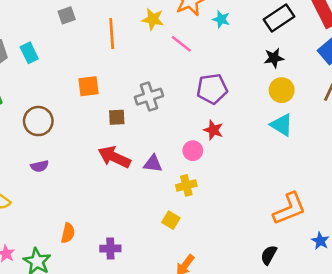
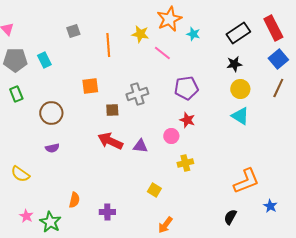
yellow cross: (186, 185) -> (185, 163), moved

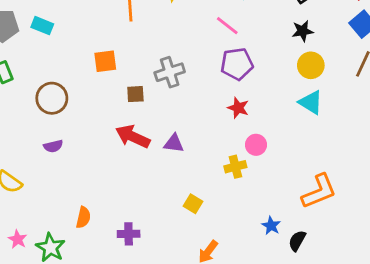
pink line: (162, 53) -> (227, 26), moved
cyan rectangle: (44, 60) -> (42, 26), turned -42
pink circle: (171, 136) -> (256, 145), moved
blue star: (270, 206) -> (271, 226), moved

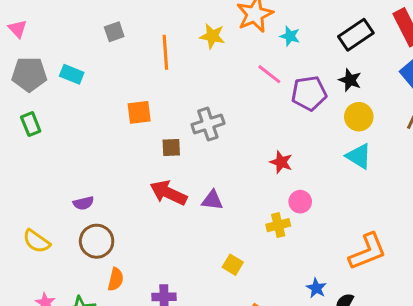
black star: (303, 31) -> (350, 80), turned 30
purple pentagon: (237, 64) -> (309, 93), moved
brown circle: (52, 98) -> (97, 241), moved

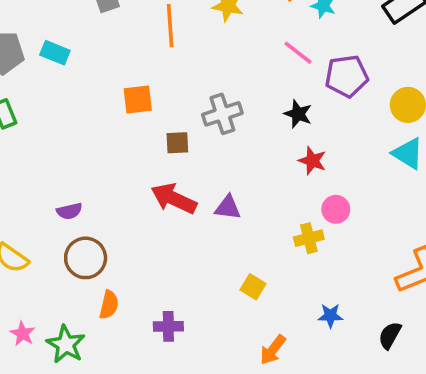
black star: (350, 80) -> (298, 114), moved
blue star: (316, 288) -> (330, 316), moved, turned -30

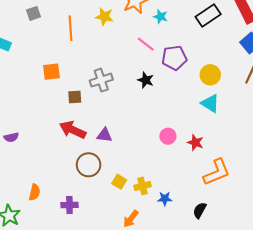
red star: (312, 161) -> (195, 143), moved
yellow cross: (309, 238) -> (143, 186), moved
brown circle: (86, 258) -> (89, 165), moved

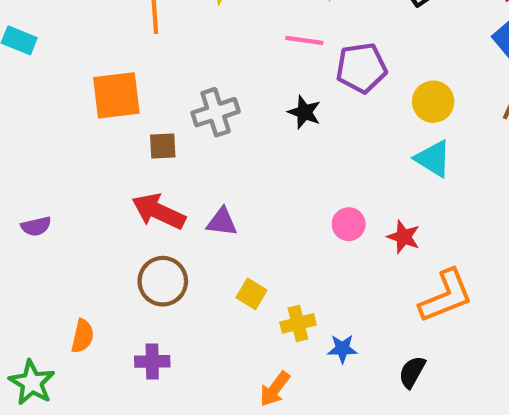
pink line: (146, 44) -> (304, 40), turned -30
orange square: (51, 72) -> (116, 95), size x1.4
brown circle: (89, 165) -> (163, 281), moved
yellow square: (119, 182) -> (252, 294), moved

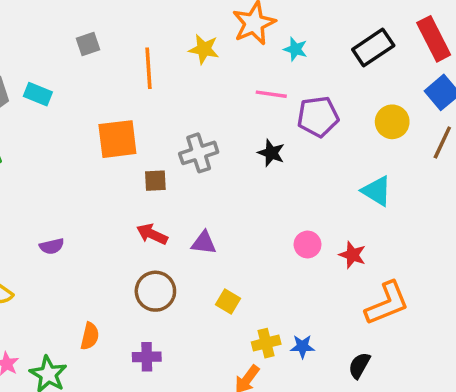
yellow circle: (433, 102) -> (392, 122), moved
red arrow: (159, 211) -> (152, 234), size x0.7
yellow cross: (298, 323) -> (266, 343), moved

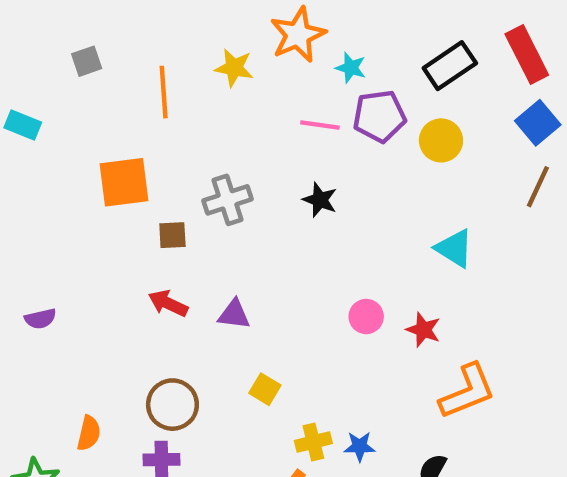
purple pentagon: (318, 117) -> (379, 116), moved
yellow circle: (392, 122) -> (441, 140), moved
brown circle: (155, 291) -> (172, 405), moved

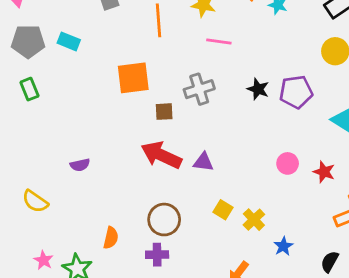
purple pentagon: (379, 116) -> (296, 92), moved
pink line: (320, 125) -> (219, 41), moved
red arrow: (168, 303) -> (161, 155), size x1.6
yellow cross: (313, 442) -> (254, 220), moved, turned -30
blue star: (360, 446) -> (283, 246), turned -30

